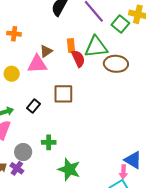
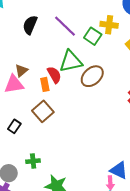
orange rectangle: (71, 46) -> (45, 84), moved
brown ellipse: (116, 64) -> (92, 76), turned -40
brown square: (63, 94) -> (43, 111), turned -35

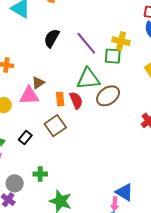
yellow cross: (109, 25) -> (121, 41), moved
green square: (93, 36) -> (113, 56), turned -36
red semicircle: (54, 75) -> (76, 100), moved

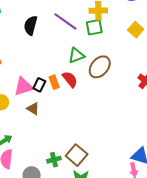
green triangle: (88, 79) -> (76, 55), size x0.7
brown triangle: (38, 83) -> (33, 109), moved, turned -40
brown square: (55, 126) -> (77, 155), moved
black rectangle: (25, 137) -> (39, 85), moved

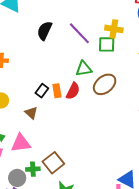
red semicircle: (70, 79) -> (73, 91), turned 54
pink triangle: (23, 87) -> (21, 143), moved
brown square: (77, 155) -> (53, 163), moved
green cross: (54, 160) -> (33, 169), moved

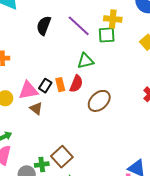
brown ellipse: (105, 84) -> (99, 101), moved
pink triangle: (21, 143) -> (28, 90), moved

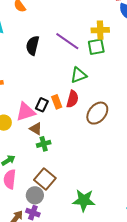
brown square: (62, 157) -> (45, 179), moved
green cross: (42, 165) -> (44, 144), moved

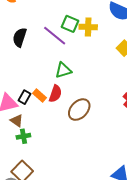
green square: (96, 47) -> (70, 24), moved, turned 30
orange rectangle: (57, 102) -> (39, 95), turned -32

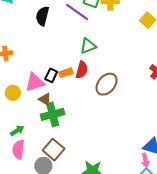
orange rectangle: (39, 95) -> (66, 73), turned -56
green cross: (23, 136) -> (53, 114), size x1.6

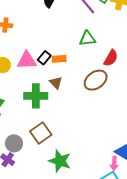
red semicircle: (82, 70) -> (111, 58), moved
brown triangle: (45, 99) -> (56, 83), moved
brown square: (54, 150) -> (41, 133), moved

